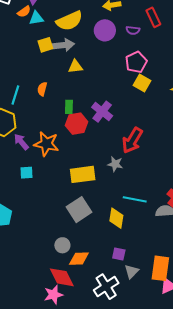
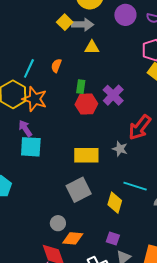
yellow square: (45, 45) -> (65, 22), turned -35
purple arrow: (21, 142) -> (25, 128), moved
orange star: (46, 144) -> (35, 99), moved
cyan square: (26, 173) -> (31, 147), size x1.6

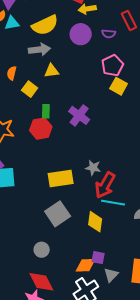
yellow square: (65, 22) -> (30, 89), moved
orange semicircle: (56, 66) -> (12, 73), moved
red hexagon: (86, 104) -> (41, 129), moved
red arrow: (140, 127) -> (105, 185), moved
orange diamond: (73, 238) -> (86, 265), moved

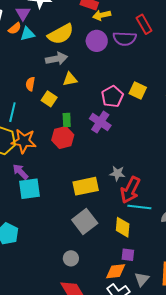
purple semicircle: (109, 34) -> (125, 39), size x1.6
pink pentagon: (112, 65) -> (112, 96), moved
purple square: (98, 258) -> (128, 255), moved

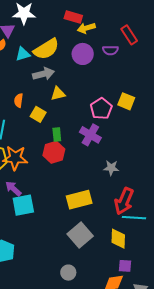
cyan triangle: (27, 34) -> (23, 54), moved
purple semicircle: (125, 39) -> (110, 50), size x0.7
gray star: (117, 173) -> (111, 168), moved

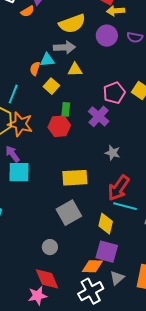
cyan triangle: (23, 54) -> (47, 60), moved
purple square: (125, 266) -> (107, 252), size x1.6

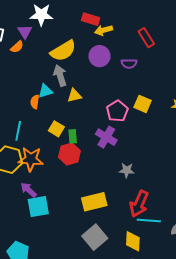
purple semicircle: (135, 37) -> (129, 64), moved
gray arrow: (64, 47) -> (60, 76), turned -95
yellow square: (51, 86) -> (56, 129), moved

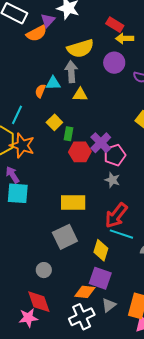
orange semicircle: (17, 47) -> (37, 33), size x1.5
pink pentagon: (117, 111) -> (115, 155), moved
red hexagon: (69, 154) -> (80, 152), moved

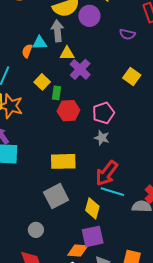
purple circle: (114, 63) -> (89, 16), moved
purple cross: (101, 143) -> (80, 69), moved
purple square: (100, 278) -> (93, 236), turned -30

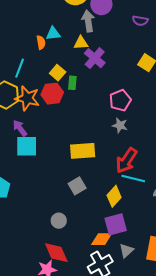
gray arrow: (57, 31) -> (88, 21), moved
orange semicircle: (27, 51) -> (41, 42), turned 152
red hexagon: (68, 111) -> (52, 94), moved
gray square: (56, 196) -> (77, 186), size x0.7
yellow diamond: (92, 208) -> (114, 196), turned 30

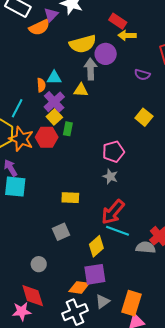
purple cross: (95, 58) -> (54, 102), moved
yellow rectangle: (83, 151) -> (70, 198), size x0.7

